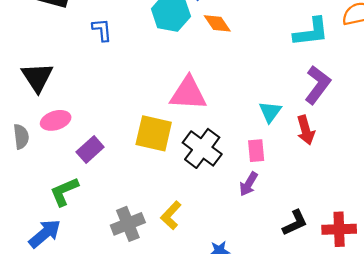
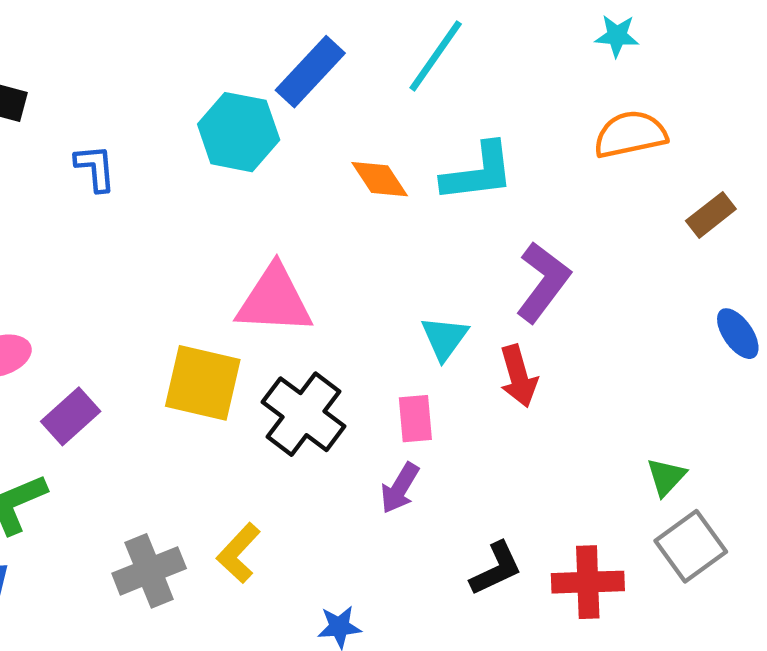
orange diamond: (217, 23) -> (380, 179), moved
cyan L-shape: (311, 32) -> (478, 172), moved

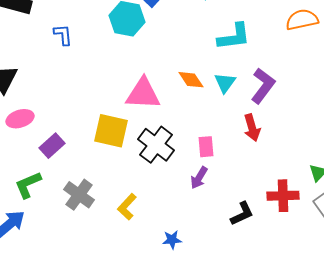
orange diamond: (380, 179) -> (191, 80), moved
cyan triangle: (445, 338) -> (225, 83), moved
gray cross: (149, 571) -> (79, 195), moved, turned -32
red cross: (588, 582) -> (283, 196), moved

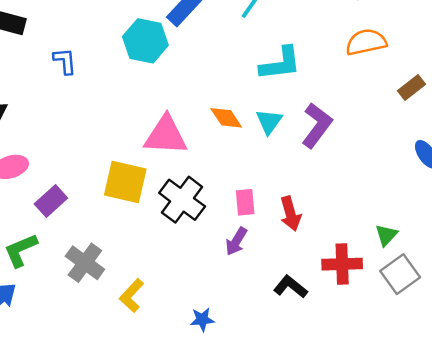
red arrow: (252, 128) -> (290, 214), moved
yellow L-shape: (127, 207) -> (132, 296), moved
black L-shape: (242, 214) -> (290, 287), turned -116

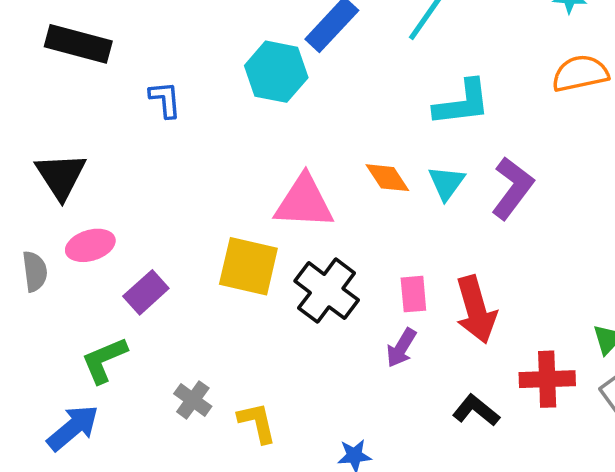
red arrow: (290, 214) -> (476, 310), size x1.4
gray cross: (85, 263) -> (193, 400), moved, size x0.7
yellow L-shape: (132, 296) -> (257, 423), turned 124

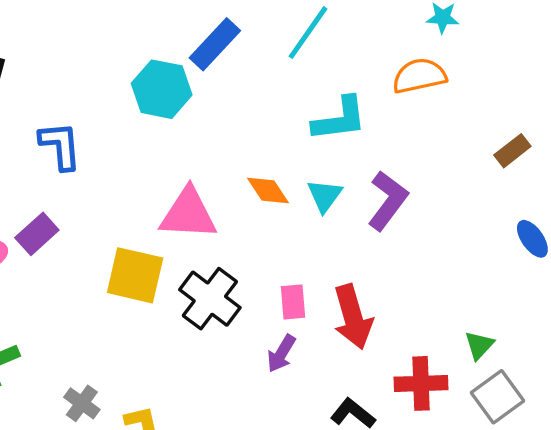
orange semicircle: (580, 73) -> (419, 76), moved
blue L-shape: (165, 99) -> (60, 146), moved, size x1.4
purple rectangle: (146, 292) -> (37, 234), moved

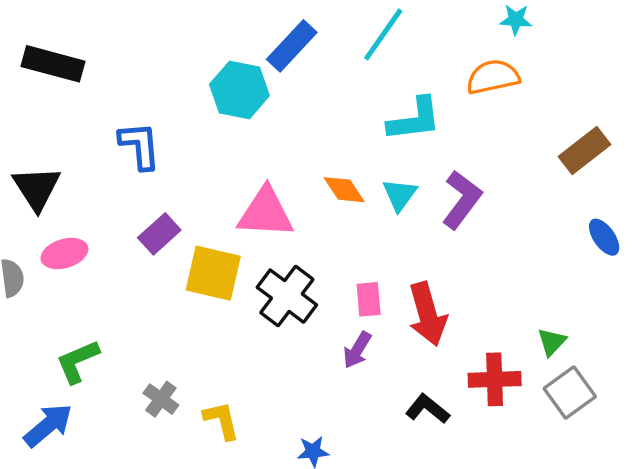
brown rectangle: (512, 151) -> (584, 150), size x1.4
purple rectangle: (37, 234) -> (159, 234), moved

